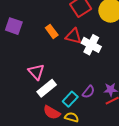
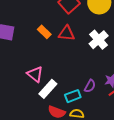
white cross: (91, 45) -> (99, 40), moved, turned 30
cyan rectangle: (70, 99) -> (73, 96), turned 35

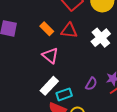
pink triangle: (35, 74) -> (50, 56), moved
cyan rectangle: (73, 96) -> (64, 94), moved

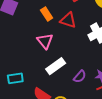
white rectangle: (49, 86) -> (56, 66), moved
cyan rectangle: (64, 94) -> (15, 78), moved

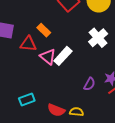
red triangle: (68, 20) -> (28, 44), moved
white rectangle: (56, 66) -> (63, 56), moved

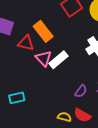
orange rectangle: (44, 30) -> (43, 31), size x1.5
red semicircle: (56, 110) -> (82, 115), moved

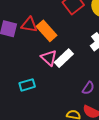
red triangle: (26, 43) -> (29, 25), moved
cyan rectangle: (17, 98) -> (27, 85), moved

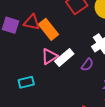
pink triangle: (49, 58) -> (49, 56), turned 42
purple semicircle: (88, 88) -> (87, 65), moved

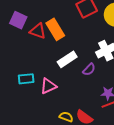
red triangle: (32, 22) -> (38, 31), moved
pink triangle: (49, 56) -> (48, 86), moved

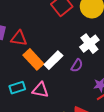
orange rectangle: (55, 29) -> (33, 59), moved
pink triangle: (48, 86) -> (40, 90), turned 48

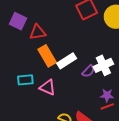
red triangle: (19, 38) -> (38, 32), turned -30
white cross: (89, 44) -> (103, 65), moved

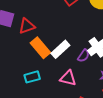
cyan rectangle: (25, 80) -> (32, 77), moved
pink triangle: (47, 87) -> (68, 78), moved

